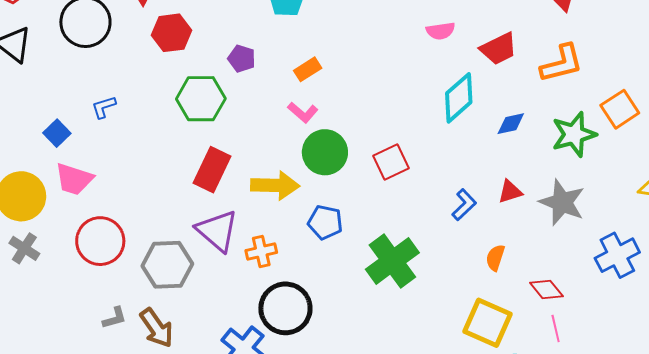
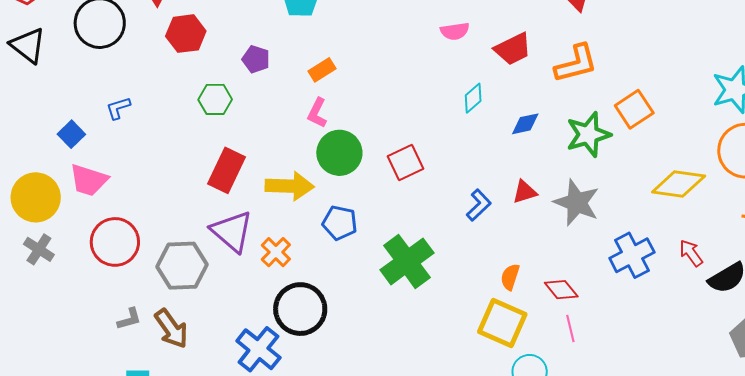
cyan diamond: (459, 98) -> (473, 98), size x0.6
green hexagon: (201, 99) -> (215, 99), size x0.7
pink L-shape: (303, 112) -> (317, 113), turned 76
orange cross: (261, 251) -> (276, 252), turned -32
orange semicircle: (495, 258) -> (510, 277), moved

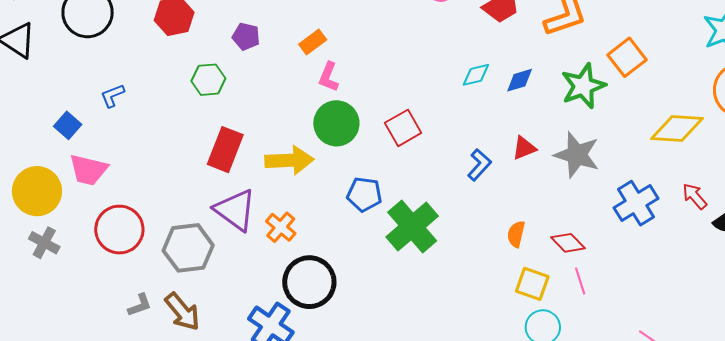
cyan diamond: (473, 98) -> (476, 75), moved, turned 32
pink L-shape: (317, 113) -> (329, 77), moved
blue pentagon: (340, 223) -> (364, 194), moved
yellow square: (502, 323) -> (532, 284), moved, size x0.7

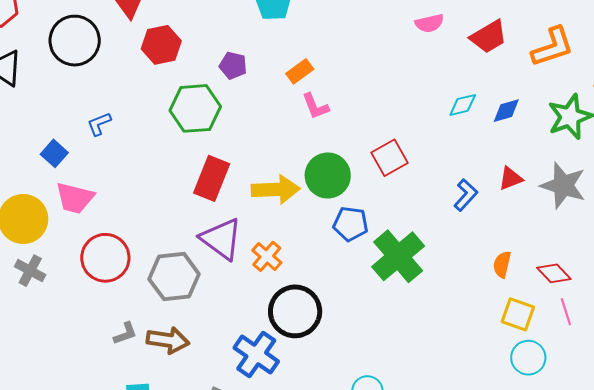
pink L-shape: (329, 77) -> (315, 106), turned -44
green hexagon: (208, 80) -> (195, 108), size x1.5
green circle: (336, 123) -> (328, 175), moved
brown arrow: (182, 312) -> (168, 340), turned -42

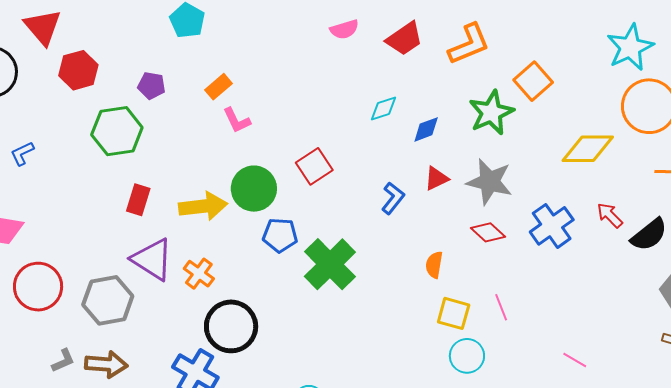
blue diamond: (506, 111) -> (426, 129), moved
red rectangle: (212, 178) -> (138, 200), size x0.7
red diamond: (554, 273) -> (488, 232), moved

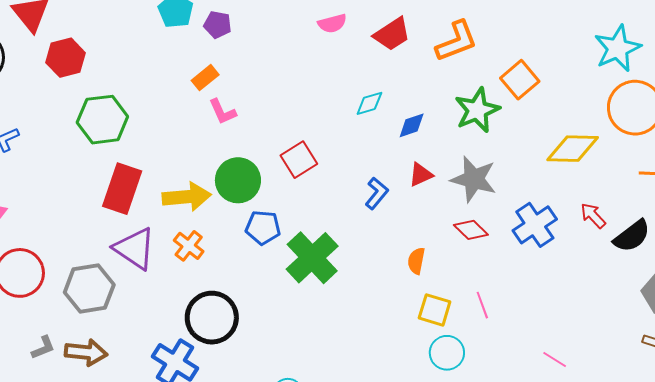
purple pentagon: (152, 86) -> (218, 25), moved
red rectangle: (138, 200) -> (122, 189), size x1.6
orange cross: (199, 274) -> (189, 246), moved

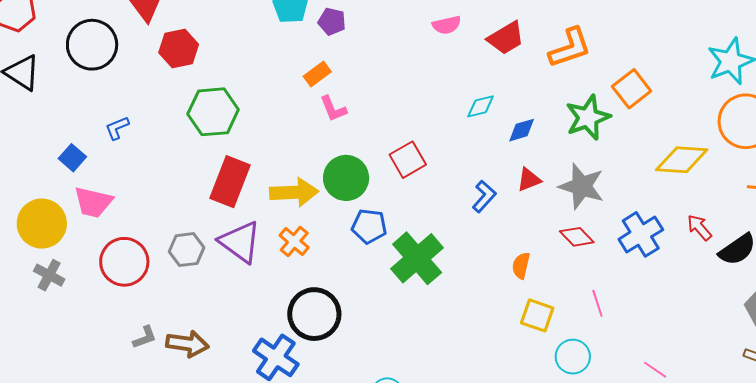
gray hexagon: (89, 288) -> (186, 250), moved, size x0.7
pink line: (482, 305) -> (597, 303), moved
cyan circle: (447, 353) -> (573, 357), moved

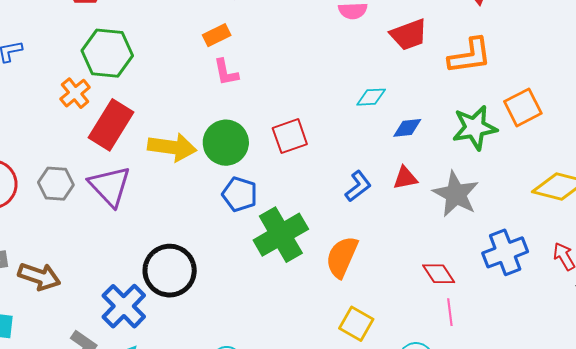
red diamond: (577, 237) -> (439, 274), moved
orange cross: (294, 241) -> (75, 93), moved
orange semicircle: (521, 266) -> (342, 257), moved, size x1.6
yellow square: (537, 315) -> (356, 324), moved

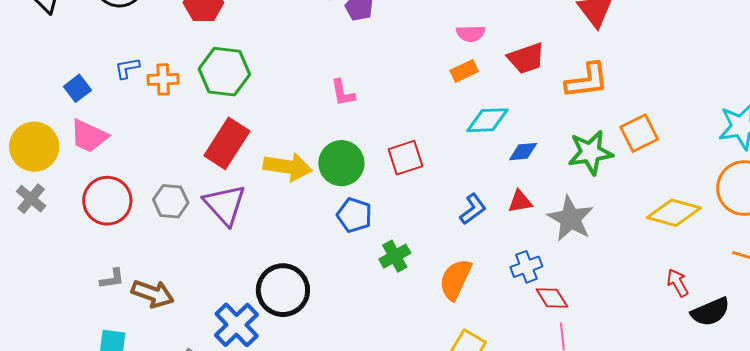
orange rectangle: (217, 35) -> (464, 71), moved
orange cross: (75, 93) -> (163, 79), moved, turned 36
cyan diamond: (371, 97) -> (488, 120), size x1.4
green cross: (281, 235) -> (395, 256), size x0.6
blue cross: (505, 252) -> (526, 267), moved, size x0.7

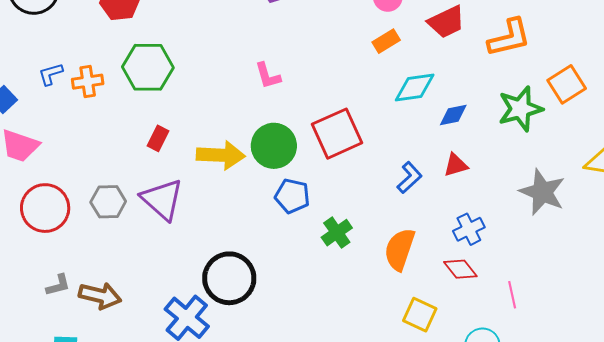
red rectangle: (227, 143) -> (158, 138), size x0.5
red square: (406, 158) -> (337, 134), size x1.4
gray star: (570, 219) -> (542, 192), moved
red diamond: (552, 298) -> (460, 269), moved

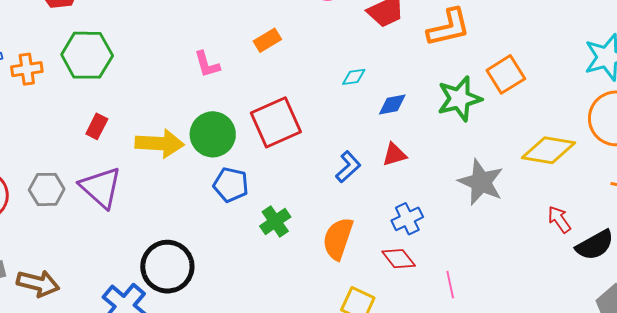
orange rectangle: (386, 41) -> (267, 40), moved
cyan diamond: (415, 88) -> (354, 77), size x0.6

